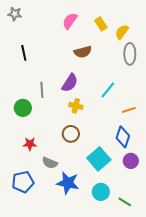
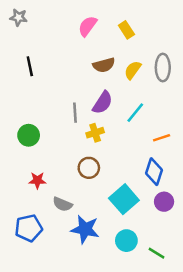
yellow semicircle: (122, 32) -> (133, 70), moved
purple semicircle: (70, 83) -> (103, 103), moved
gray line: (42, 90) -> (75, 113), moved
yellow cross: (76, 106) -> (95, 133), turned -32

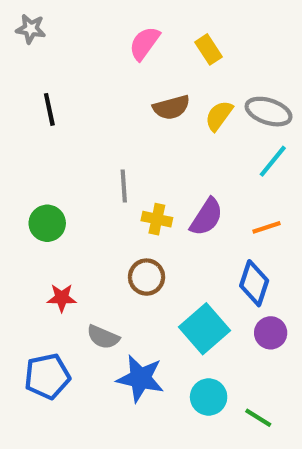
gray ellipse: (163, 68) -> (269, 112), turned -72
purple semicircle: (103, 103) -> (206, 217), moved
cyan line: (135, 113) -> (273, 161), moved
yellow cross: (95, 133) -> (157, 219), turned 30

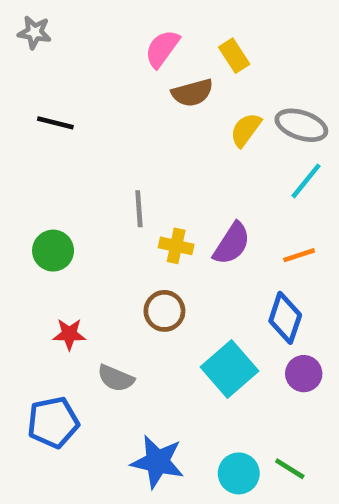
brown semicircle: (171, 107) -> (192, 93), moved
black line: (49, 109) -> (55, 123), turned -64
blue star: (140, 378) -> (158, 462), moved
cyan circle: (209, 397) -> (239, 473), moved

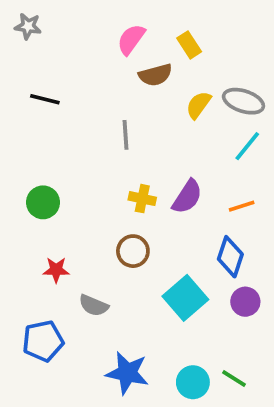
gray line: (139, 209) -> (125, 135), moved

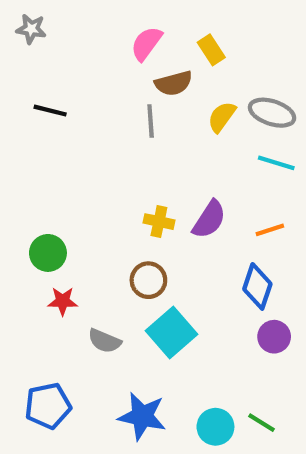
gray line: (125, 135) -> (151, 121), moved
cyan line: (247, 146) -> (276, 163), turned 68
green circle: (43, 202) -> (48, 253), moved
cyan square: (185, 298) -> (171, 333), moved
blue pentagon: (43, 341) -> (48, 406), moved

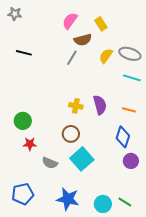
gray line: (151, 121) -> (72, 58), turned 35
purple semicircle: (209, 219) -> (100, 105), turned -48
orange line: (270, 230) -> (129, 110), turned 32

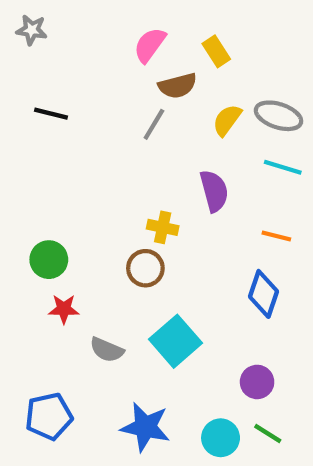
purple semicircle: (100, 105) -> (214, 191), moved
brown circle: (71, 134) -> (145, 268), moved
purple circle: (131, 161) -> (257, 382), moved

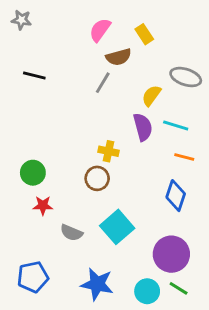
yellow semicircle: (227, 120) -> (151, 96), moved
cyan line: (283, 167) -> (176, 126), moved
purple circle: (257, 382) -> (171, 254), size x1.6

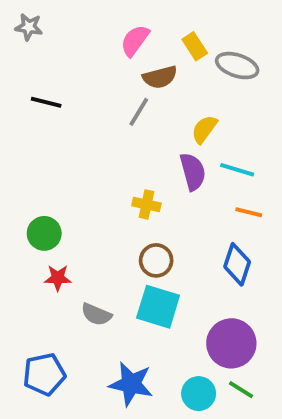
gray ellipse: (186, 77) -> (237, 66), moved
brown circle: (97, 178) -> (156, 260), moved
cyan square: (117, 227) -> (158, 307), turned -32

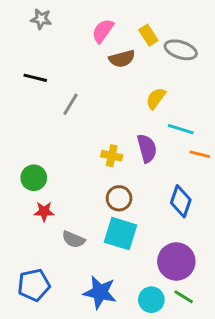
gray star: (29, 27) -> (41, 19), moved
gray line: (139, 112) -> (71, 104), moved
purple semicircle: (193, 172) -> (147, 148), moved
orange line: (249, 212) -> (200, 154), moved

